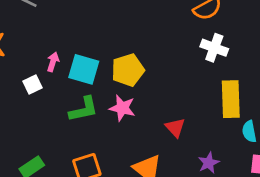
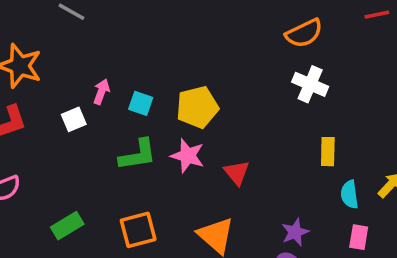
cyan square: (84, 69) -> (141, 103), size x0.6
yellow rectangle: (231, 99) -> (328, 152), size x0.6
red triangle: (175, 128) -> (237, 173), moved

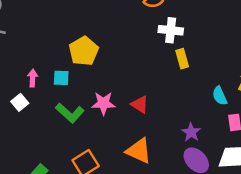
yellow pentagon: (197, 107) -> (84, 51), moved
yellow rectangle: (328, 152) -> (182, 59), moved
green L-shape: (138, 155) -> (70, 113), turned 68

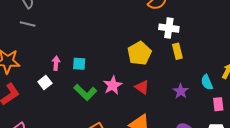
yellow pentagon: (84, 51) -> (139, 53), moved
pink star: (103, 103) -> (113, 85), turned -30
purple star: (191, 132) -> (181, 91), moved

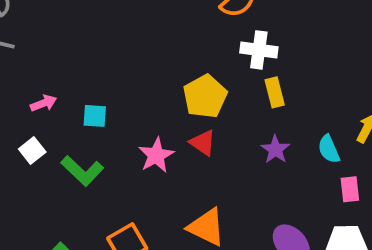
pink arrow: (56, 63) -> (44, 103), moved, turned 64
red triangle: (142, 87) -> (203, 143), moved
purple star: (181, 91) -> (275, 149), moved
green L-shape: (85, 92) -> (82, 171), moved

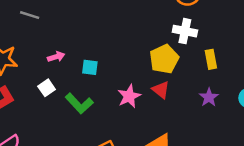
white cross: (259, 50) -> (185, 31), moved

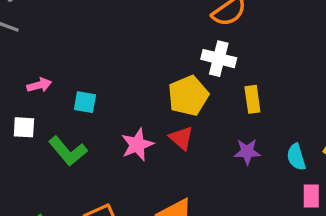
white square: (47, 88) -> (24, 127), turned 35
purple star: (209, 97) -> (247, 152), turned 30

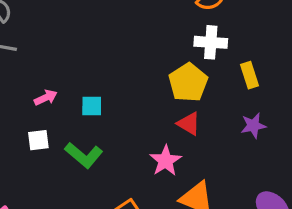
pink star: (137, 145) -> (166, 161), moved

